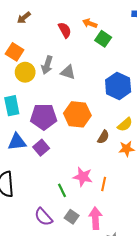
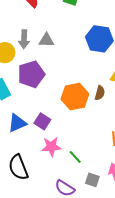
orange hexagon: (77, 114) -> (75, 97), moved
purple pentagon: (44, 117) -> (31, 74), moved
pink star: (83, 177) -> (51, 147), moved

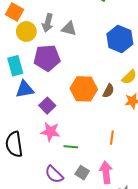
blue triangle: (17, 123) -> (25, 89), moved
green line: (75, 157) -> (71, 147), turned -56

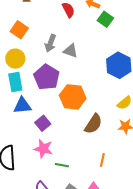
yellow circle: (26, 31) -> (15, 59), moved
purple pentagon: (47, 58) -> (47, 77), turned 30
orange hexagon: (84, 89) -> (73, 97), moved
brown semicircle: (108, 91) -> (93, 124), moved, size x1.5

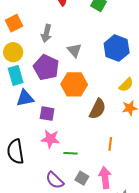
orange square: (19, 30) -> (14, 23), turned 36
gray triangle: (70, 51) -> (74, 50), moved, turned 35
purple square: (43, 123) -> (47, 114), turned -35

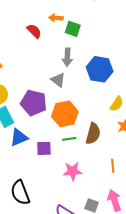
gray arrow: (46, 33) -> (67, 57), moved
pink star: (50, 139) -> (73, 171), moved
green line: (71, 153) -> (69, 139), moved

